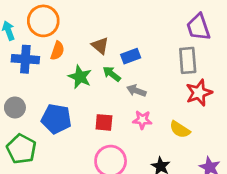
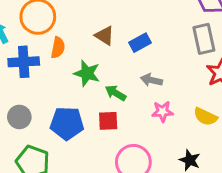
green arrow: (112, 74) -> (116, 93), moved
red square: (104, 122) -> (108, 121), moved

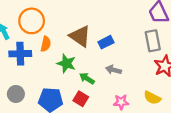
brown triangle: (105, 36) -> (80, 36), size x1.5
pink star: (162, 112) -> (121, 102), moved
red square: (108, 121) -> (81, 99), turned 32

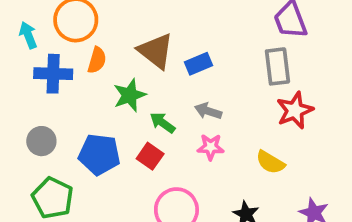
green star: (66, 63) -> (130, 95), turned 30
pink star: (121, 102) -> (211, 147), moved

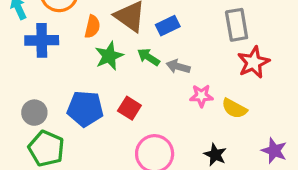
orange semicircle: (97, 60) -> (92, 27), moved
green arrow: (163, 123) -> (148, 57), moved
gray circle: (41, 141) -> (34, 113), moved
pink star: (211, 147) -> (201, 96), moved

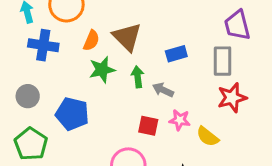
blue rectangle: (168, 26) -> (176, 54), moved
green arrow: (148, 57) -> (138, 77), turned 40
red square: (129, 108) -> (148, 126), moved, turned -30
gray circle: (34, 113) -> (28, 96), moved

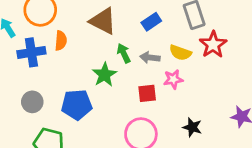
orange semicircle: (91, 40) -> (61, 41), moved
green star: (102, 70) -> (104, 75), moved
yellow semicircle: (208, 137) -> (180, 53), moved

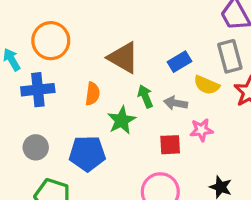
orange semicircle: (61, 41) -> (92, 94), moved
yellow semicircle: (180, 53) -> (207, 85), moved

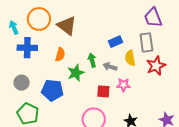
brown triangle: (123, 58) -> (67, 26), moved
yellow semicircle: (207, 85) -> (130, 58), turned 49

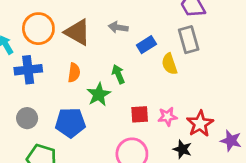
red star: (156, 66) -> (200, 124), moved
gray arrow: (110, 67) -> (118, 27), moved
pink star: (123, 85) -> (167, 117), moved

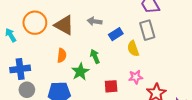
blue cross: (28, 70) -> (20, 69), moved
pink star: (167, 117) -> (136, 77), moved

